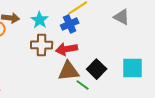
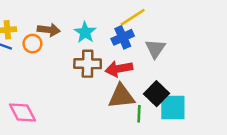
gray triangle: (122, 17) -> (155, 49), moved, turned 36
cyan square: (133, 68) -> (173, 107), moved
green line: (83, 85) -> (139, 114), turned 56

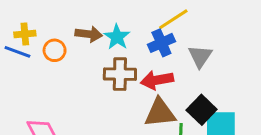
brown arrow: (49, 30) -> (89, 34), moved

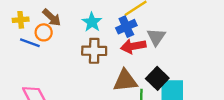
brown arrow: (89, 34) -> (52, 17), moved, turned 36
blue line: (17, 52) -> (30, 43), moved
red arrow: (157, 80) -> (133, 46), moved

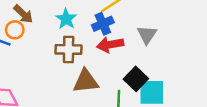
gray triangle: (156, 37) -> (147, 35), moved
brown triangle: (125, 81) -> (86, 81), moved

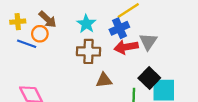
gray triangle: (147, 35) -> (148, 41), moved
brown triangle: (86, 81) -> (104, 80), size x0.7

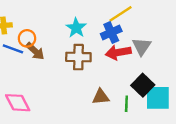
brown arrow: (48, 19) -> (35, 51), moved
brown triangle: (104, 80) -> (101, 97), moved

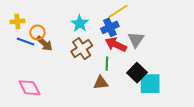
red arrow: (118, 52) -> (116, 45), turned 35
brown cross: (78, 57) -> (82, 49), turned -35
green line: (126, 104) -> (107, 64), moved

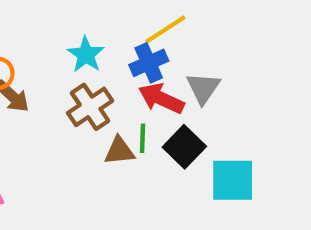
black square: (137, 73) -> (184, 147), moved
brown triangle: (101, 83) -> (119, 151), moved

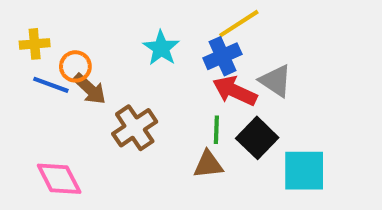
gray triangle: (203, 88) -> (276, 81), turned -30
brown cross: (90, 107) -> (135, 128), moved
brown triangle: (119, 151) -> (208, 164), moved

